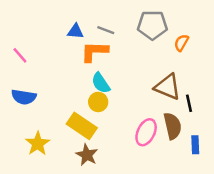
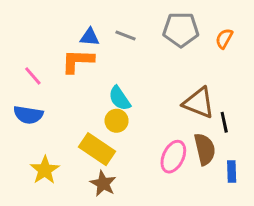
orange semicircle: (181, 43) -> (224, 39), moved
orange L-shape: (94, 52) -> (78, 61), moved
pink line: (20, 55) -> (33, 76), moved

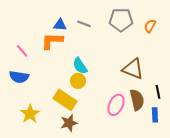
black line: (224, 122) -> (158, 92), moved
brown star: (103, 184) -> (69, 123), turned 30

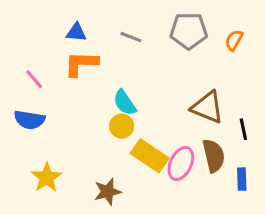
blue triangle: (60, 25) -> (76, 32), moved
black line: (158, 92) -> (243, 129), moved
yellow rectangle: (65, 100) -> (150, 156), moved

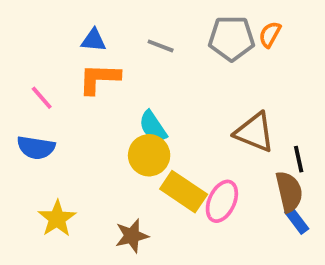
orange semicircle: (234, 40) -> (270, 34), moved
yellow circle: (122, 126) -> (149, 155), size x1.4
brown semicircle: (214, 156) -> (289, 192), moved
blue rectangle: (242, 179) -> (297, 220), turned -35

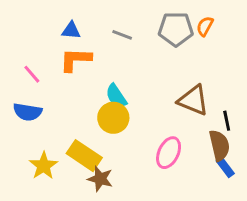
yellow rectangle: (184, 192) -> (84, 156), moved
brown star: (132, 236) -> (100, 179), turned 30

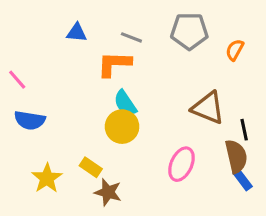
orange semicircle: (205, 26) -> (235, 50), moved
orange L-shape: (76, 60) -> (114, 64), moved
pink line: (32, 74) -> (17, 80), moved
yellow rectangle: (84, 156) -> (91, 167), size x0.6

